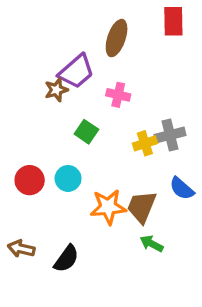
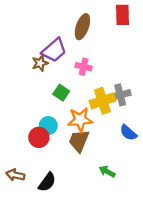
yellow cross: (145, 143) -> (102, 101), size x1.5
red circle: (30, 180) -> (39, 137), moved
orange star: (108, 207) -> (80, 120), moved
brown trapezoid: (142, 207) -> (79, 141), moved

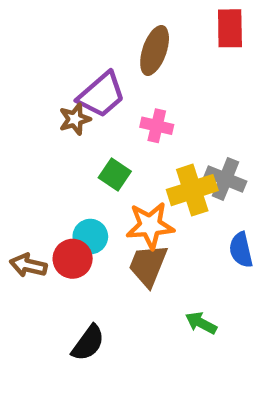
gray cross: (120, 95) -> (225, 179), turned 36
blue semicircle: (128, 133) -> (241, 250), turned 36
brown arrow: (15, 175) -> (28, 265), moved

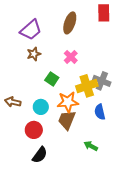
purple trapezoid: (101, 95) -> (31, 30), moved
pink cross: (157, 126) -> (71, 57), turned 32
blue semicircle: (241, 250) -> (100, 112), moved
red circle: (73, 259) -> (34, 130), moved
brown arrow: (28, 265) -> (13, 102), moved

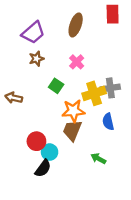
gray cross: (102, 81) -> (110, 88), turned -30
brown arrow: (13, 102) -> (14, 98), moved
cyan circle: (41, 107) -> (50, 152), moved

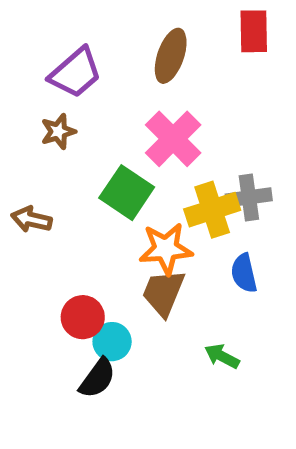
brown star: (36, 59) -> (58, 132), moved
pink cross: (77, 62) -> (173, 139), size x1.6
green square: (56, 86) -> (127, 193), size x1.5

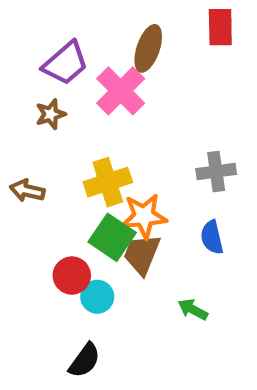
pink cross: (173, 139) -> (121, 91), moved
green square: (127, 193) -> (112, 237), moved
yellow cross: (212, 210) -> (108, 182), moved
black semicircle: (97, 378) -> (85, 360), moved

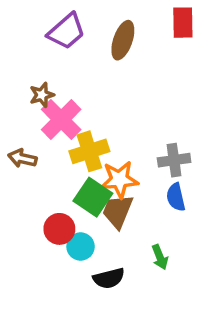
purple trapezoid: (65, 63) -> (66, 31), moved
pink cross: (121, 91) -> (61, 120), moved
gray cross: (216, 172) -> (174, 160), moved
green arrow: (193, 309) -> (160, 257), turned -140
black semicircle: (85, 360) -> (109, 278), moved, turned 40

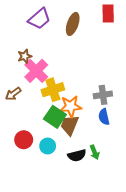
brown arrow: (22, 158) -> (13, 94), turned -49
red circle: (59, 229) -> (24, 140), moved
black semicircle: (109, 278) -> (77, 155), moved

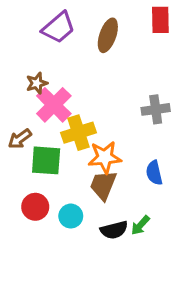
gray cross: (103, 95) -> (156, 109), moved
green square: (55, 117) -> (46, 160), moved, turned -30
green arrow: (95, 152) -> (140, 225), turned 64

